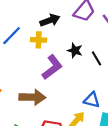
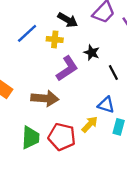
black arrow: (50, 20) -> (68, 20), turned 48
black line: (97, 58) -> (113, 72), moved

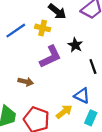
blue line: (27, 33) -> (16, 31), moved
brown arrow: (45, 98) -> (26, 82), size x0.6

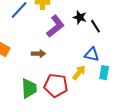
black star: (75, 45) -> (80, 17), moved

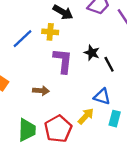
purple L-shape: (55, 26) -> (63, 61), turned -50
red pentagon: (56, 85) -> (58, 129), turned 30

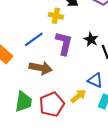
blue line: (23, 39) -> (34, 39), moved
brown arrow: (41, 91) -> (41, 68), size x1.5

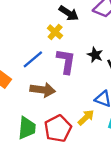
yellow cross: (56, 16) -> (55, 32), turned 32

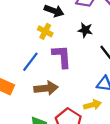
black star: (95, 55) -> (85, 30), moved
yellow arrow: (86, 117) -> (92, 105), turned 42

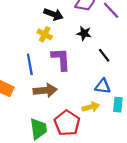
blue line: (30, 62) -> (30, 64), turned -48

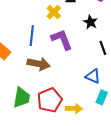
purple L-shape: (61, 59) -> (62, 39), turned -35
yellow arrow: (91, 107) -> (74, 109), moved

